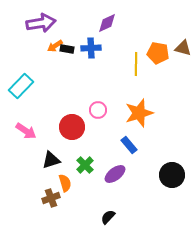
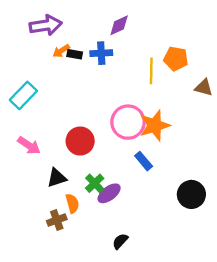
brown triangle: (183, 48) -> (204, 88), moved
pink circle: (98, 110) -> (128, 122), moved, size x1.8
purple ellipse: (115, 174) -> (109, 193), moved

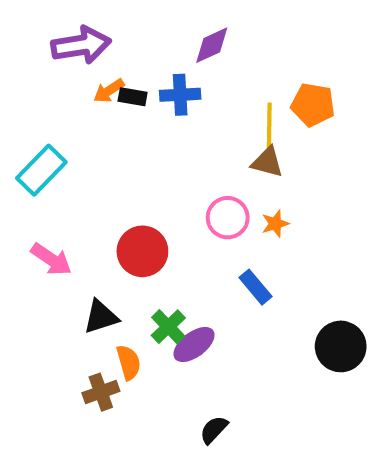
brown triangle: (204, 88) -> (267, 162), moved
pink circle: (128, 122) -> (228, 218), size x0.7
orange star: (155, 125) -> (275, 224), size x0.5

